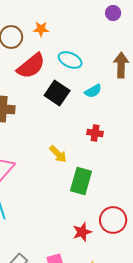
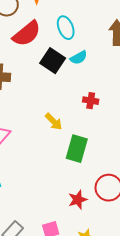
cyan ellipse: (70, 60) -> (66, 28), turned 45
cyan semicircle: (93, 91) -> (79, 58), moved

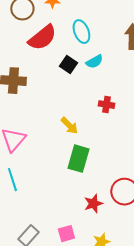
black square: (53, 61) -> (68, 65), size x0.7
green rectangle: (77, 149) -> (78, 159), moved

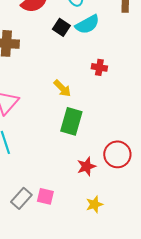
cyan semicircle: (94, 62) -> (87, 24), size x1.4
pink square: (66, 234) -> (45, 196), moved, turned 30

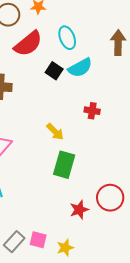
yellow star: (94, 204) -> (65, 248), moved

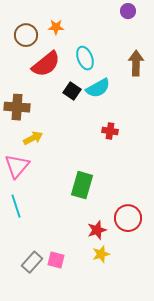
yellow arrow: (55, 132) -> (33, 138), moved, turned -72
yellow star: (65, 248) -> (101, 254), moved

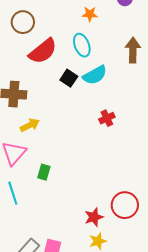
orange star: (56, 27) -> (90, 14), moved
red cross: (110, 131) -> (107, 118), turned -35
green rectangle: (82, 185) -> (44, 172), moved, size x0.6

